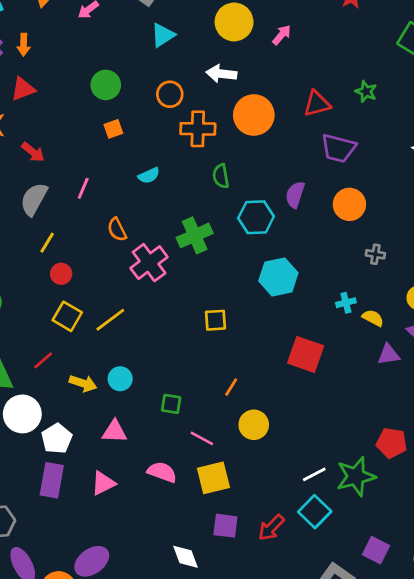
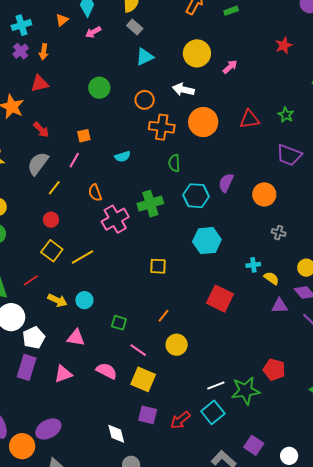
orange square: (113, 129) -> (84, 136), moved
purple trapezoid: (338, 148) -> (289, 155), moved
yellow line: (47, 243) -> (54, 188), moved
yellow square: (213, 478) -> (143, 379), turned 30

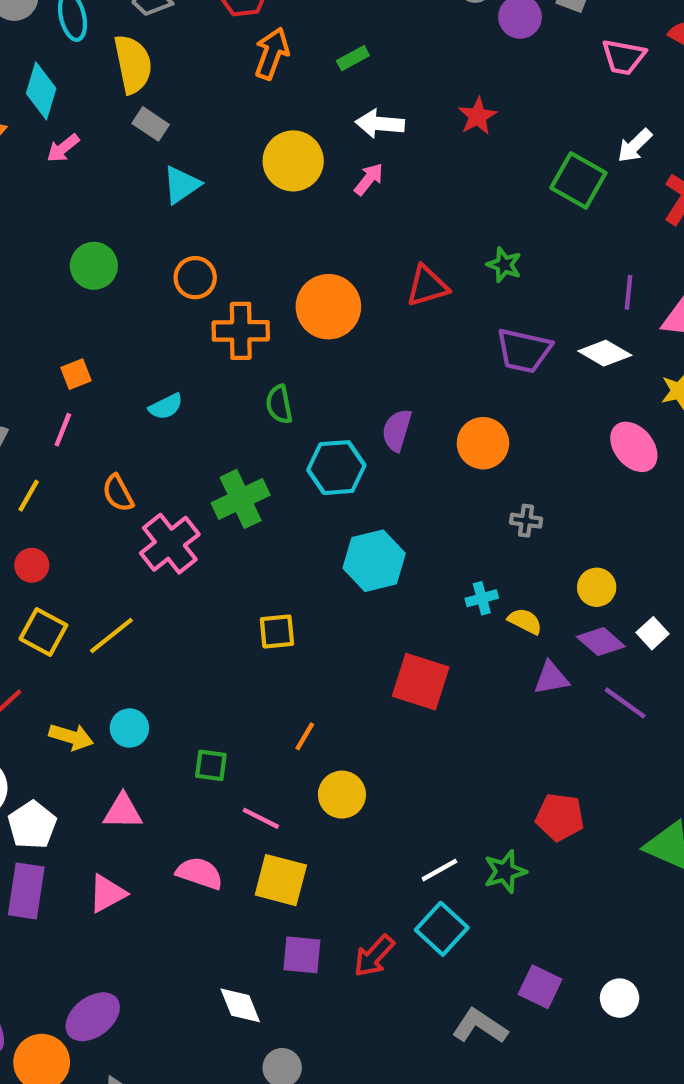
white arrow: (183, 90) -> (380, 124), moved
green star: (246, 391) -> (505, 872), size x0.7

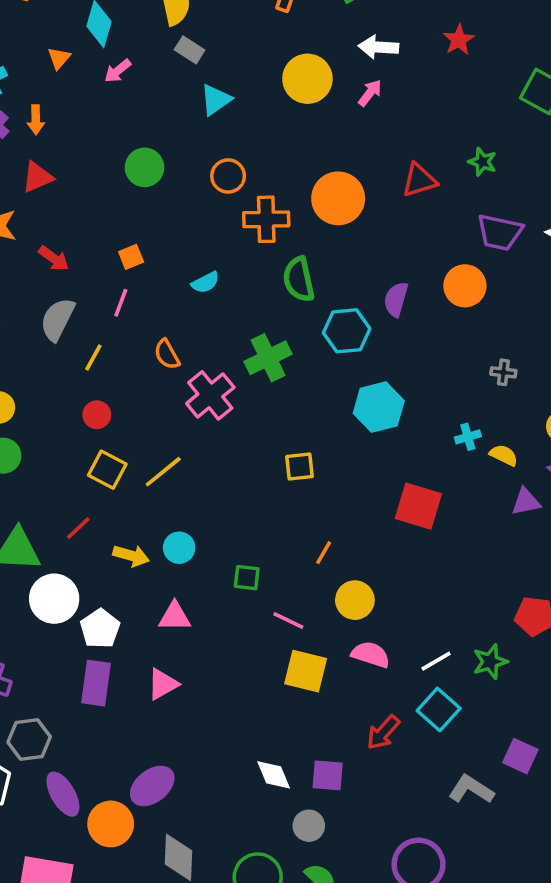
green semicircle: (279, 404) -> (299, 279), size x1.4
orange circle: (483, 443) -> (465, 286), moved
pink semicircle: (200, 873) -> (371, 654), moved
purple square: (302, 955) -> (328, 775), moved

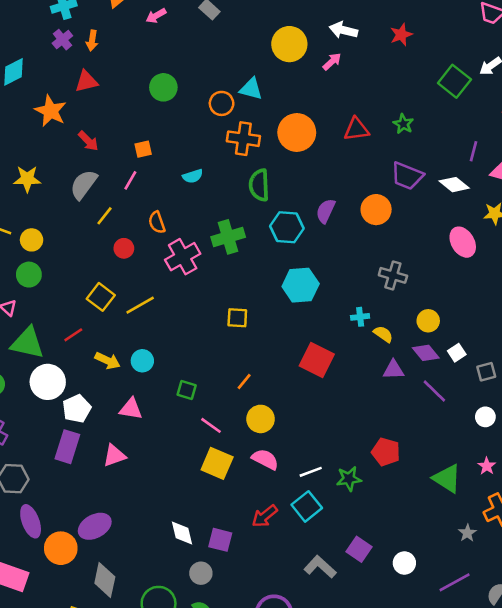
cyan triangle: (216, 100) -> (251, 89), moved, turned 40
gray cross: (503, 372) -> (393, 275), size x1.5
red circle: (97, 415) -> (124, 248), moved

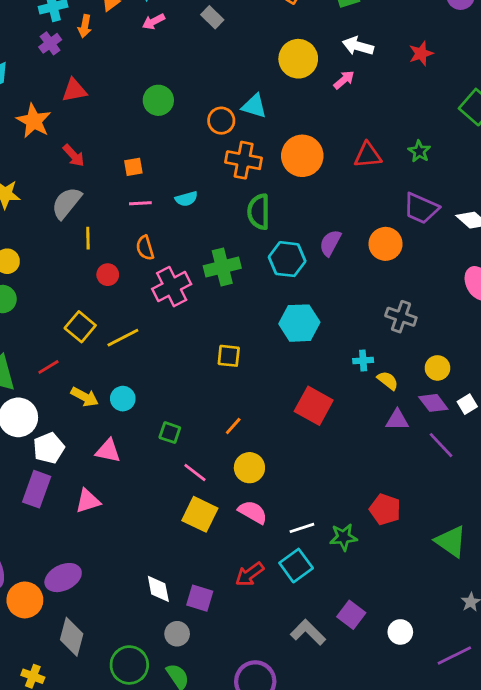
orange arrow: (92, 41) -> (85, 26), moved
pink line: (130, 180) -> (140, 203), moved, turned 54
yellow line: (104, 216) -> (88, 238), turned -42

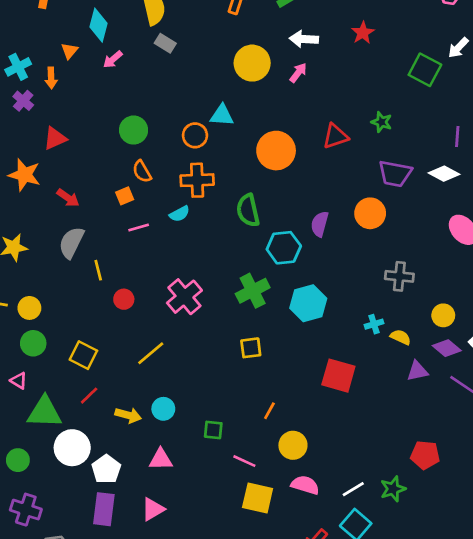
orange cross: (244, 160) -> (197, 180), moved
orange semicircle: (145, 248) -> (142, 171), moved
green cross: (222, 267) -> (253, 291), moved
yellow square: (80, 327) -> (83, 355), moved

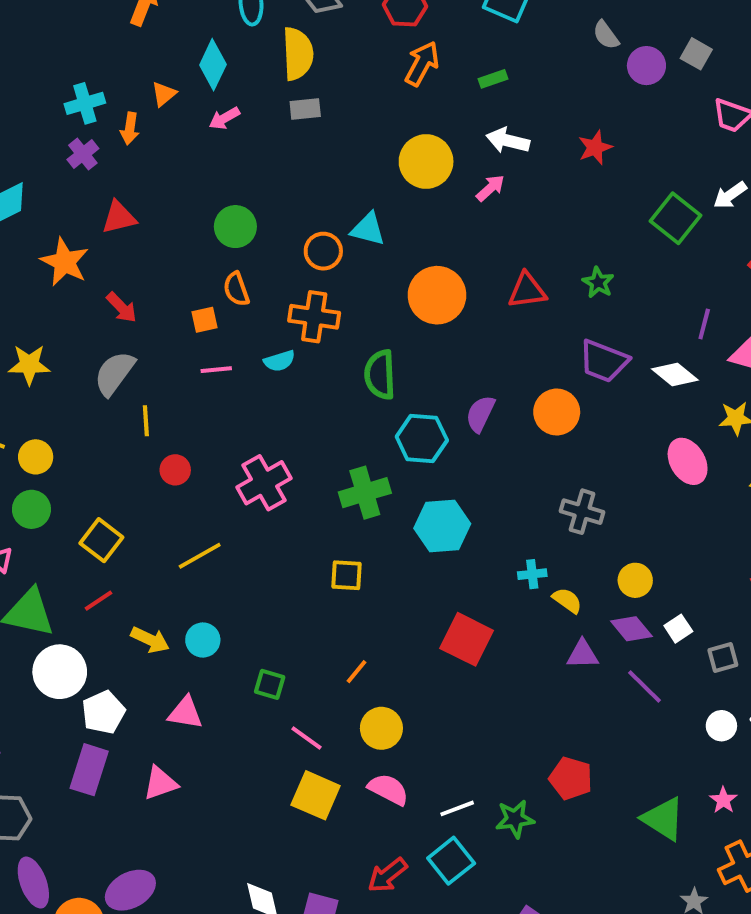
gray rectangle: (165, 43) -> (305, 109), turned -48

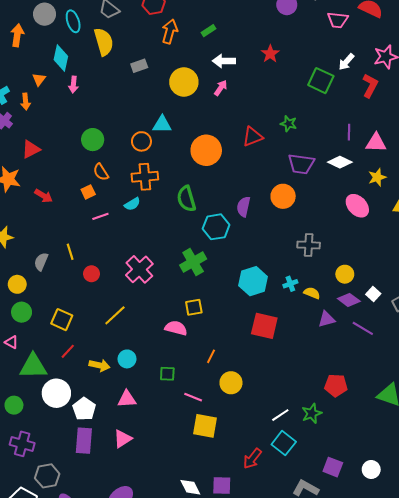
gray rectangle: (305, 109) -> (139, 66), moved
pink arrow: (224, 118) -> (73, 85), turned -42
gray semicircle: (114, 373) -> (41, 262), moved, size x0.7
cyan hexagon: (442, 526) -> (253, 281), moved
pink semicircle: (388, 789) -> (176, 328), moved

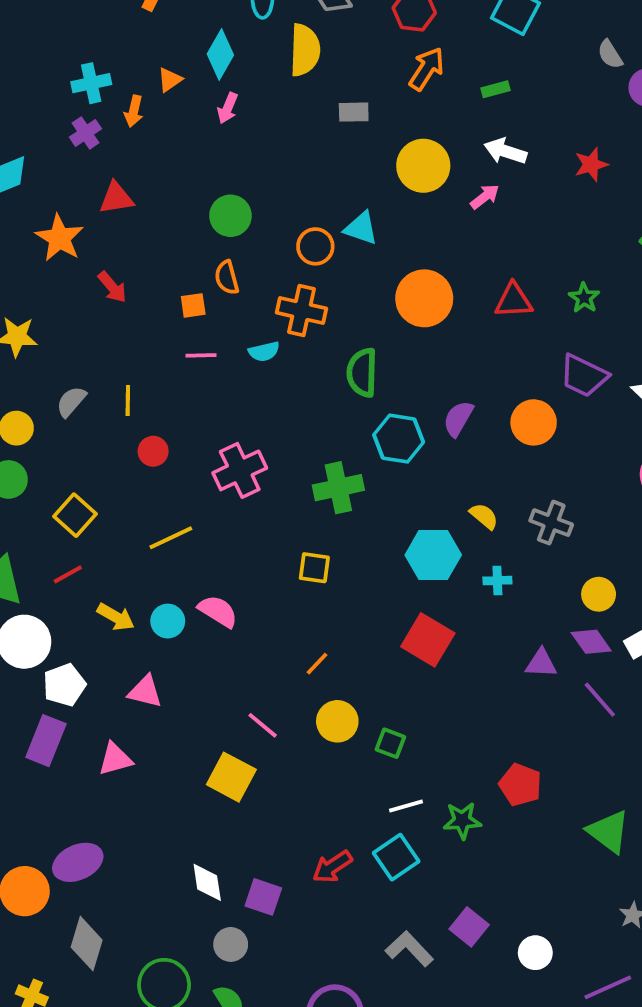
yellow semicircle: (312, 293) -> (484, 516), moved
pink semicircle: (176, 328) -> (218, 611), moved
green square: (167, 374) -> (390, 743), moved
yellow square: (205, 426) -> (231, 777), moved

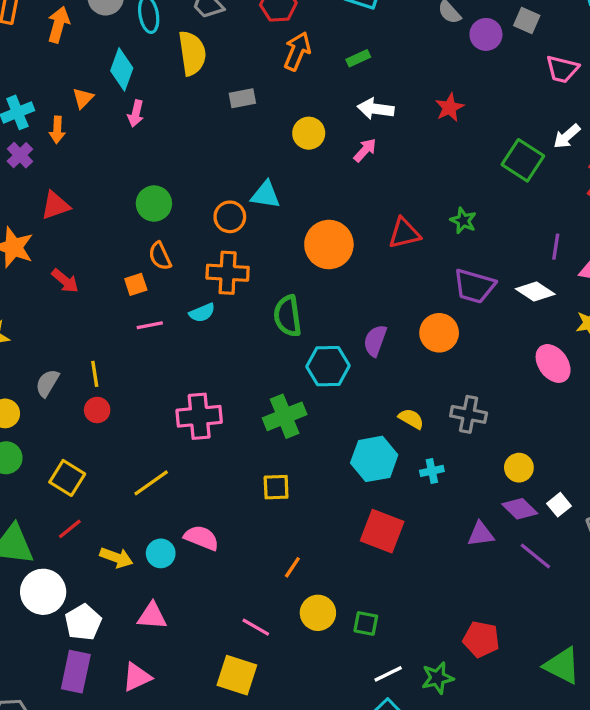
yellow circle: (423, 166) -> (309, 133), size x0.7
red circle: (153, 451) -> (97, 410), moved
pink cross: (240, 470) -> (199, 416), turned 30

